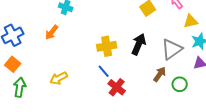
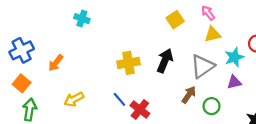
yellow triangle: (191, 21) -> (213, 34), moved
orange arrow: (52, 32) -> (56, 63), moved
blue line: (104, 71) -> (119, 99), moved

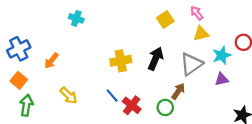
yellow arrow: (74, 99) -> (69, 96), turned -108
green circle: (212, 106) -> (165, 107), moved

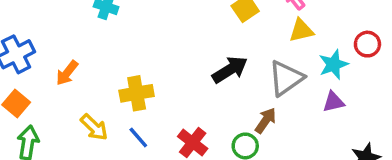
black arrow: (155, 59) -> (230, 70), turned 35
yellow cross: (121, 61) -> (137, 93), moved
blue line: (112, 96) -> (138, 137), moved

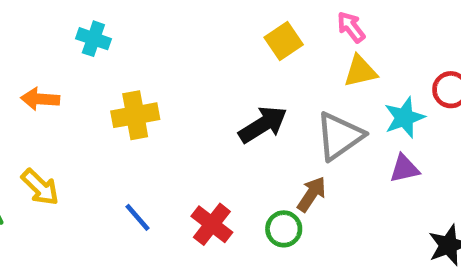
orange arrow: (67, 73) -> (40, 99), moved, turned 56
yellow cross: (137, 93) -> (135, 115), moved
yellow arrow: (94, 127) -> (40, 187), moved

